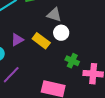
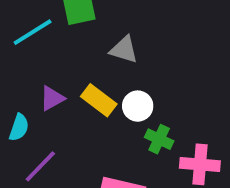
white circle: (61, 33) -> (138, 106), moved

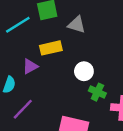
gray triangle: (124, 50) -> (77, 25), moved
yellow rectangle: (99, 100) -> (51, 48), moved, turned -50

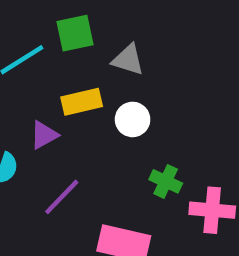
white circle: (84, 71) -> (133, 119), moved
purple line: (23, 109) -> (62, 197), moved

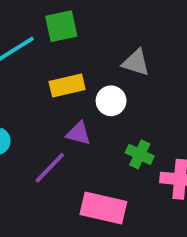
gray triangle: (128, 60) -> (136, 63), moved
purple triangle: (44, 135) -> (79, 133), moved, turned 44

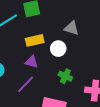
purple triangle: (79, 133) -> (32, 62), moved
green cross: (140, 154) -> (65, 76), moved

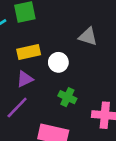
gray triangle: (71, 28) -> (88, 37), moved
purple triangle: (32, 62) -> (25, 79), turned -40

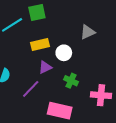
gray triangle: (88, 37) -> (88, 32), turned -42
purple triangle: (25, 79) -> (45, 67), moved

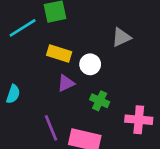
yellow rectangle: (40, 45) -> (59, 53), turned 30
purple line: (31, 89) -> (51, 128), moved, turned -66

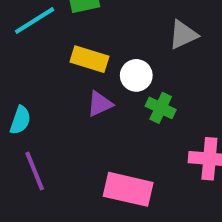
green cross: (100, 101) -> (161, 108), moved
purple line: (51, 128) -> (35, 171), moved

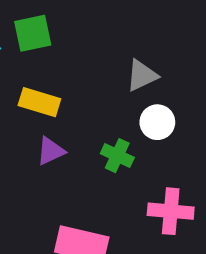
white circle: (136, 75) -> (157, 122), moved

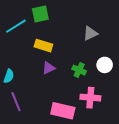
white circle: (157, 122) -> (105, 65), moved
pink cross: (171, 211) -> (90, 98), moved

